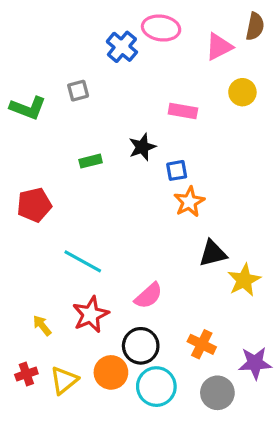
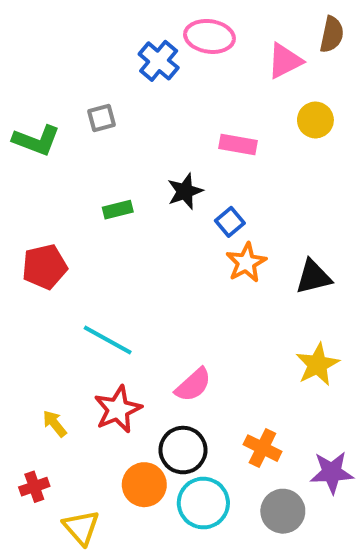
blue square: (177, 170) -> (230, 222), turned -30
black triangle: (213, 253) -> (313, 277), moved
yellow triangle: (64, 380) -> (81, 527), moved, turned -32

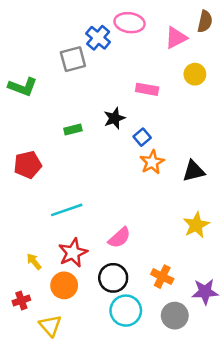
gray square: (102, 118) -> (73, 59), moved, size x1.5
cyan line: (108, 340) -> (67, 210), turned -48
orange circle: (144, 485) -> (64, 285), moved

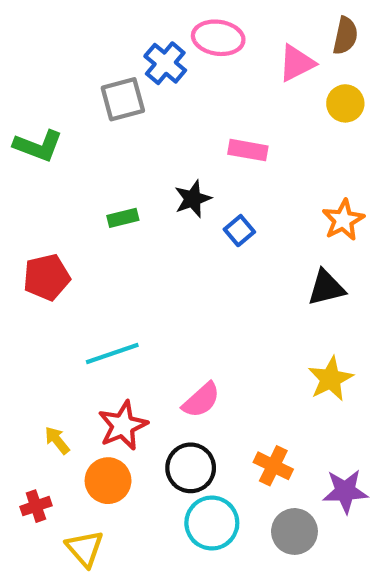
yellow circle: (195, 74) -> (345, 103), moved
orange star: (152, 162) -> (343, 220), moved

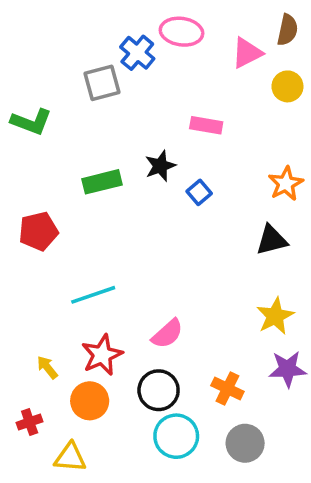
green rectangle: (123, 218) -> (102, 182), size x1.5
purple star: (345, 491) -> (287, 369), moved
yellow triangle: (85, 548) -> (70, 457), turned -44

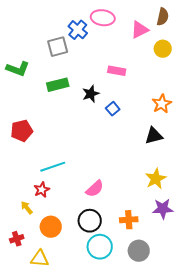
green rectangle: (102, 182) -> (58, 85), moved
red star: (102, 355) -> (42, 190), moved, size x0.7
orange cross: (227, 388) -> (129, 220), turned -30

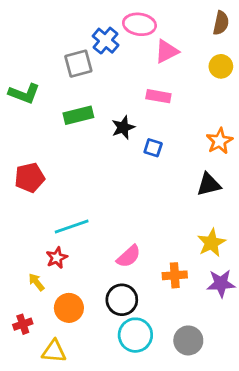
pink triangle: (140, 30) -> (167, 51), moved
blue square: (113, 109) -> (153, 148), turned -32
orange cross: (129, 220) -> (175, 275), moved

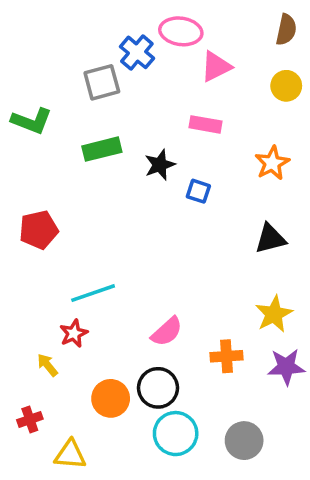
orange star: (220, 141) -> (272, 163), moved
orange circle: (69, 308) -> (111, 398), moved

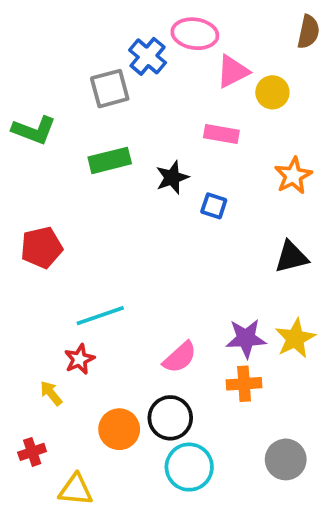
yellow circle: (286, 86) -> (272, 92), moved
purple star: (286, 367) -> (246, 338), moved
gray circle: (244, 441) -> (286, 459), moved

